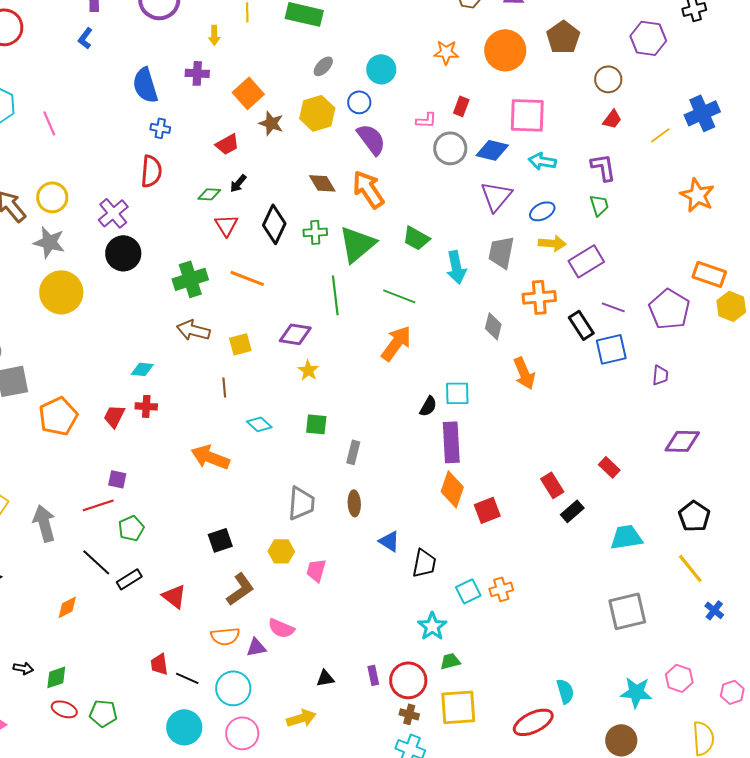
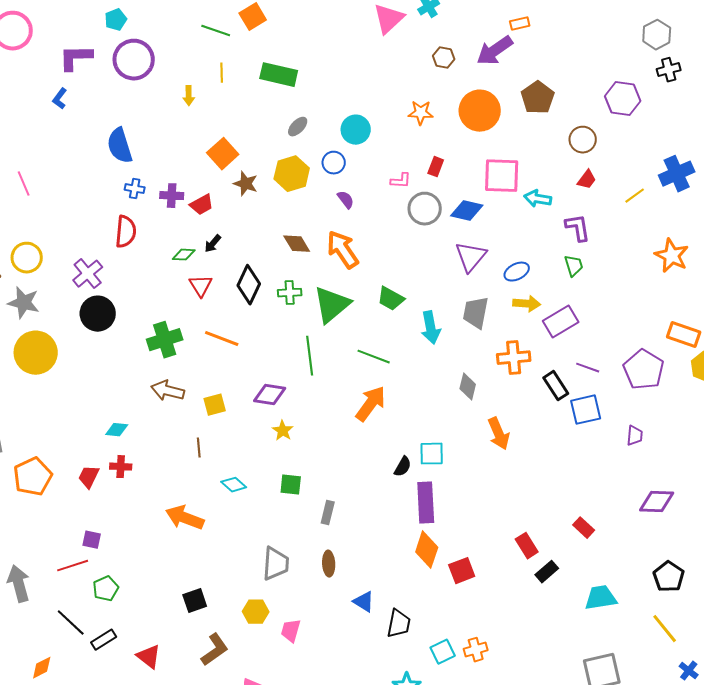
purple cross: (197, 73) -> (172, 196), moved
purple semicircle: (371, 139) -> (346, 200), size x0.6
cyan arrow: (542, 161) -> (538, 199), moved

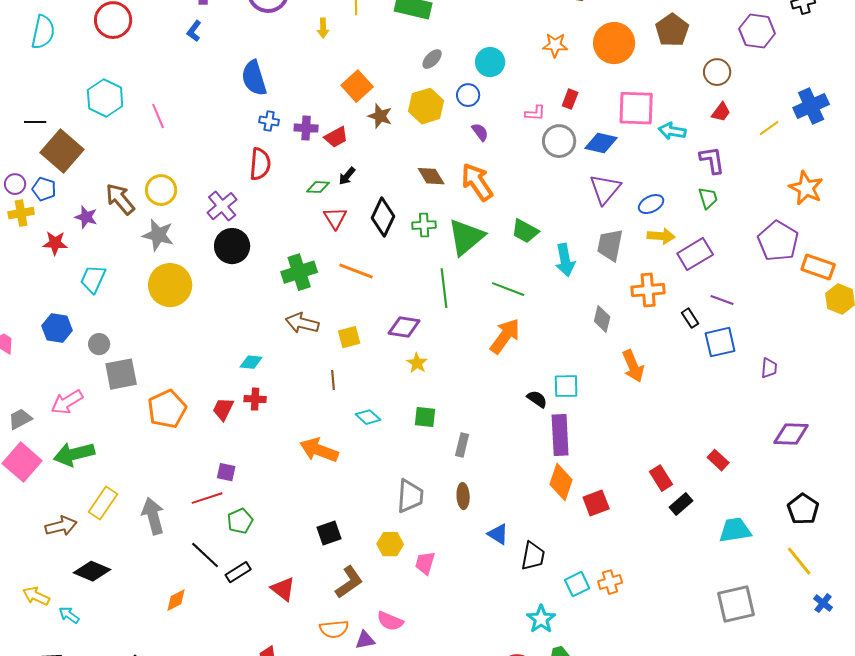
purple pentagon: (644, 370) -> (778, 241), moved
black rectangle: (556, 386) -> (690, 318), size x0.7
black semicircle: (403, 467) -> (537, 399), turned -85

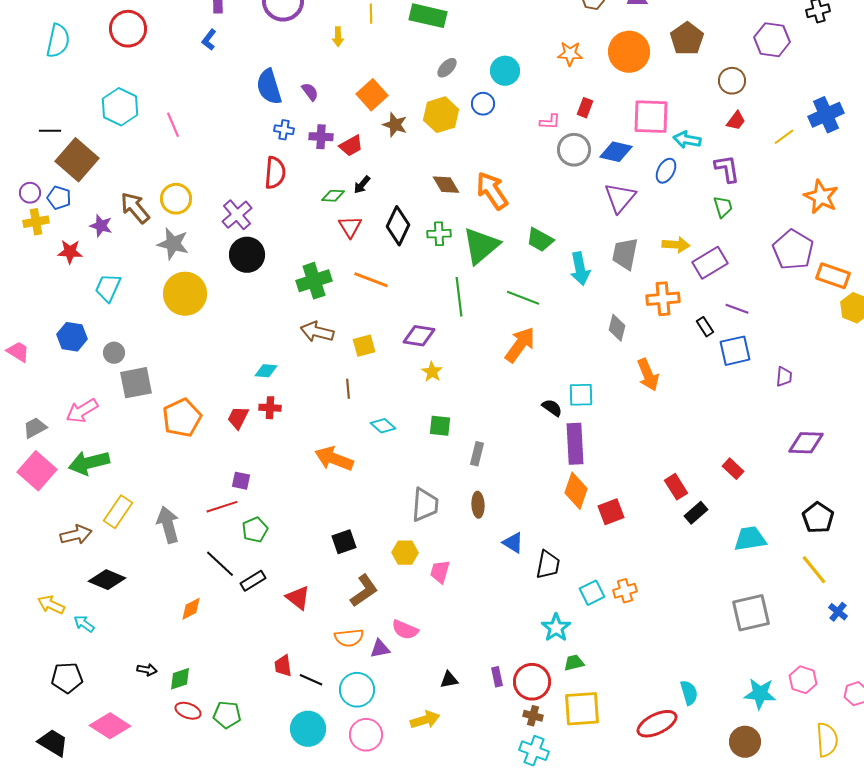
purple semicircle: (480, 132) -> (310, 92), moved
blue ellipse: (651, 204) -> (666, 171), moved, turned -35

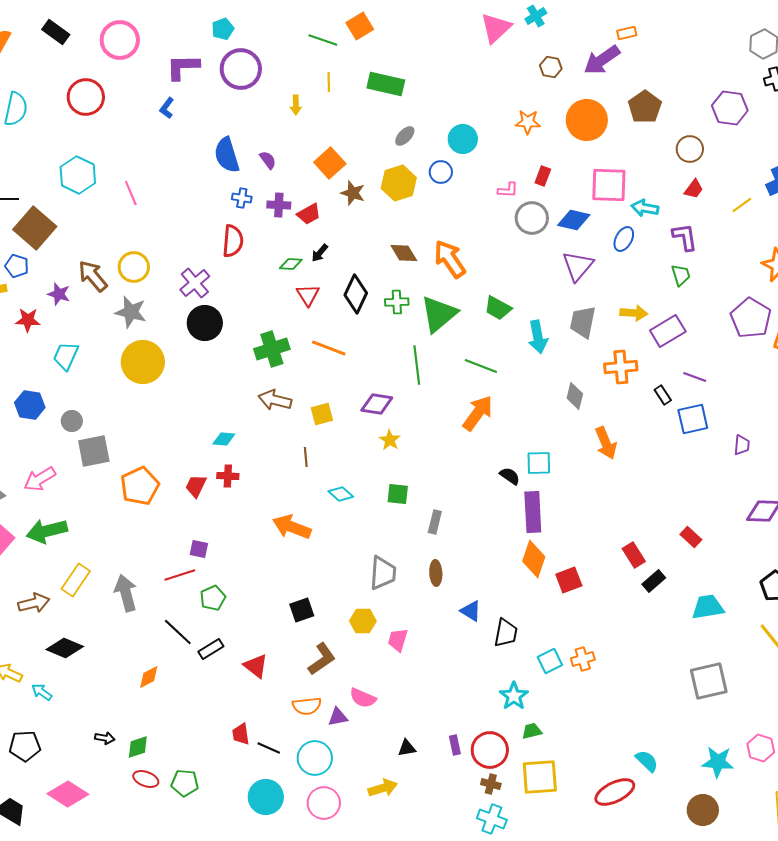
cyan semicircle: (689, 693) -> (647, 761), turned -30

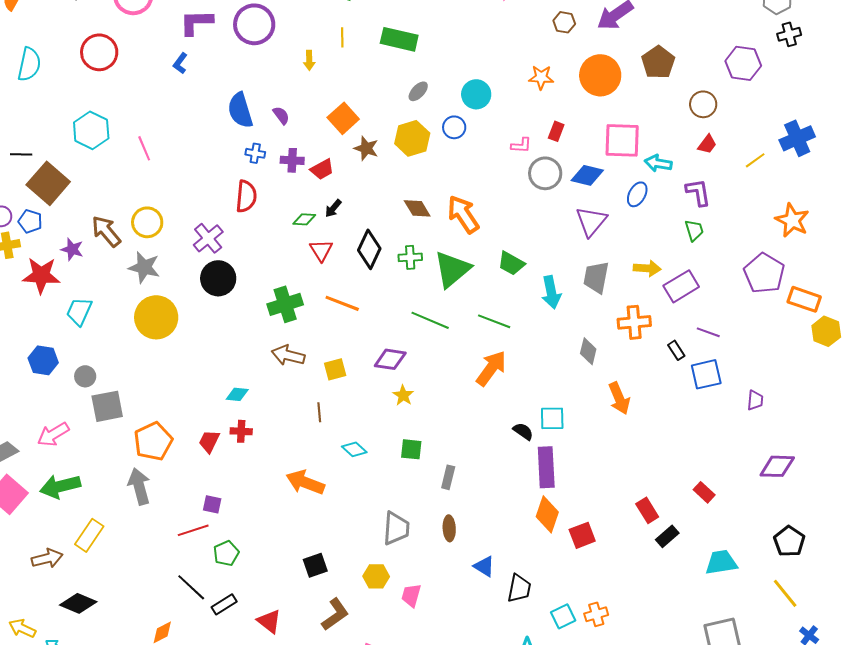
red star: (28, 320) -> (41, 275), size x1.5
green line: (417, 365) -> (430, 320), turned -60
gray arrow: (126, 593) -> (139, 486), moved

